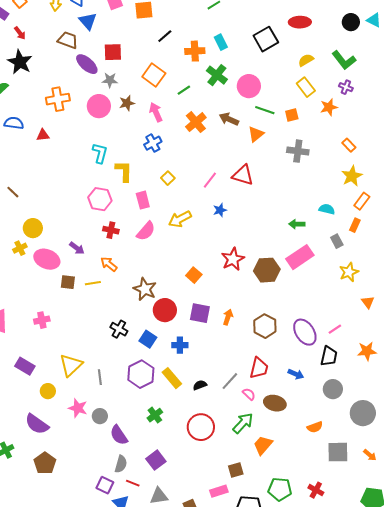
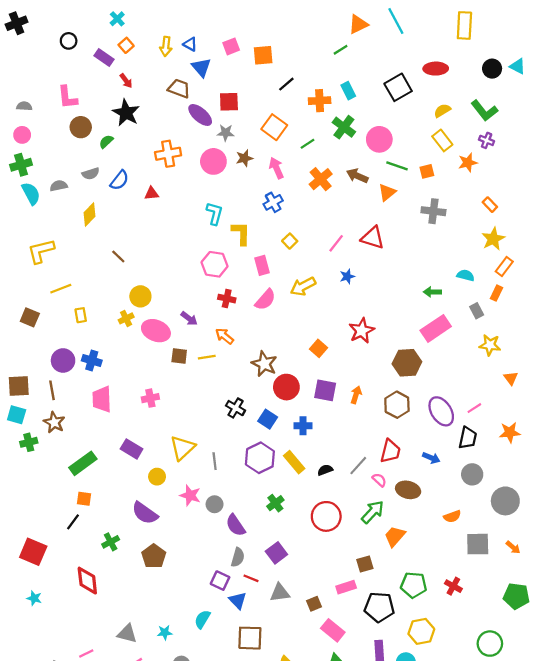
blue semicircle: (14, 123) -> (119, 180), turned 120
brown hexagon: (267, 270) -> (407, 363), moved
yellow star: (349, 272) -> (490, 345), turned 30

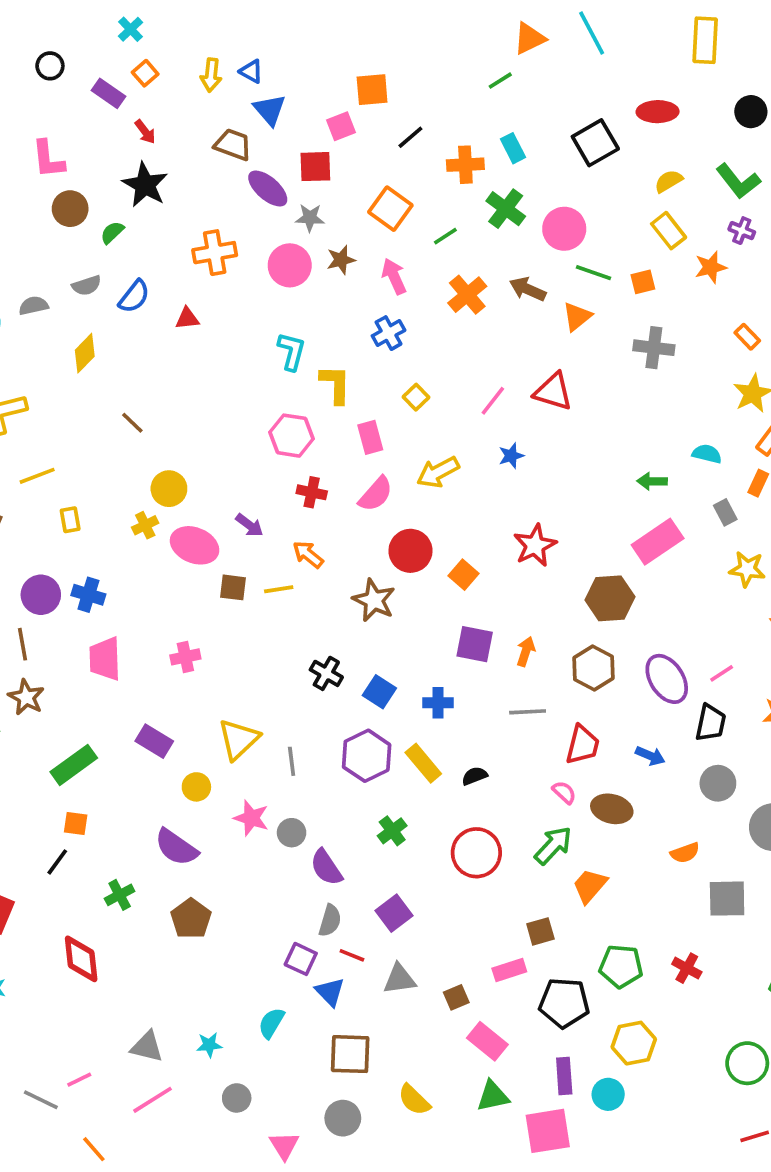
pink square: (231, 46) -> (341, 126), moved
red circle: (286, 387) -> (410, 551), moved
gray line: (358, 466) -> (528, 712), moved, turned 45

